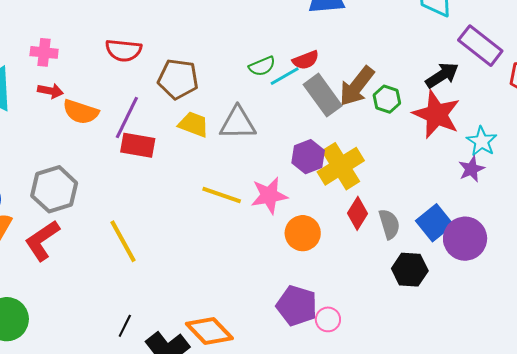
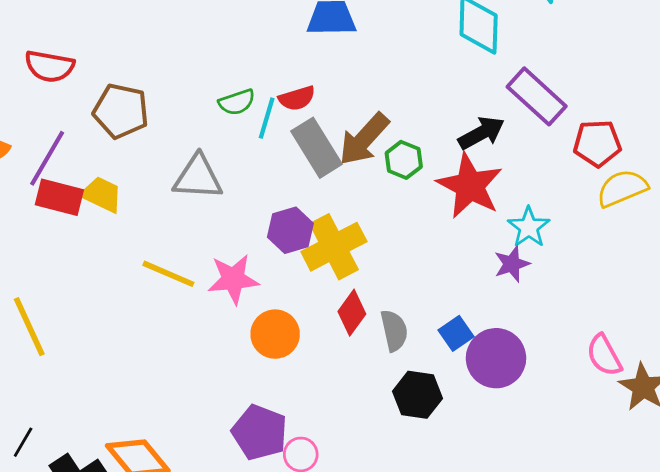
cyan line: (285, 76) -> (267, 118), turned -48
yellow trapezoid: (193, 124) -> (102, 195), moved
blue square: (435, 223) -> (456, 333), size x0.7

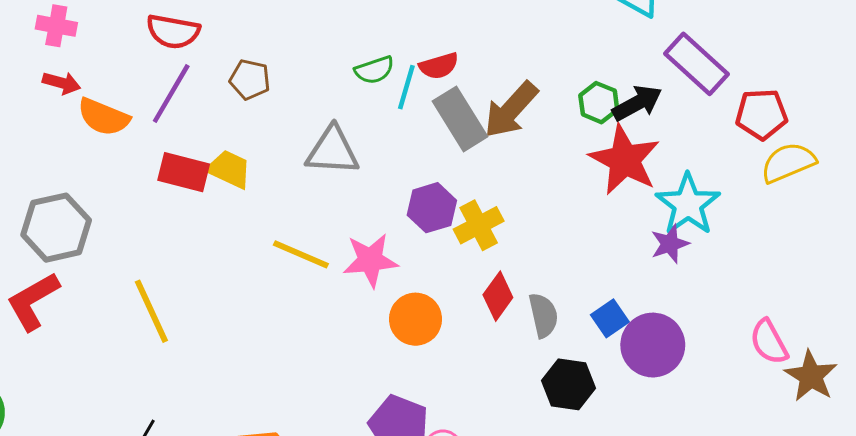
brown pentagon: (121, 111) -> (250, 80), size x0.7
purple line: (47, 158) -> (171, 93), moved
green hexagon: (404, 160) -> (599, 103), moved
cyan star: (529, 227) -> (688, 204), size x1.4
yellow cross: (334, 247) -> (479, 225), size x0.7

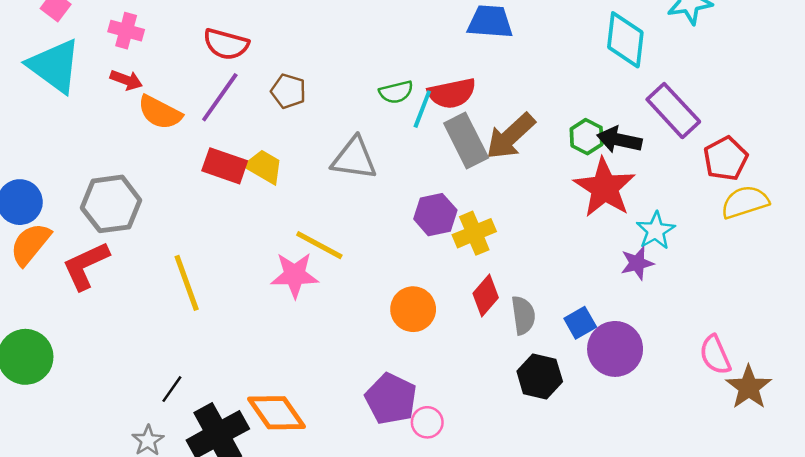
red semicircle: (439, 66) -> (452, 93), size x1.4
black arrow: (637, 103) -> (619, 140), turned -144
red pentagon: (762, 114) -> (726, 159), turned -30
cyan star: (688, 204) -> (656, 231), size x0.7
pink star: (370, 260) -> (295, 275), moved

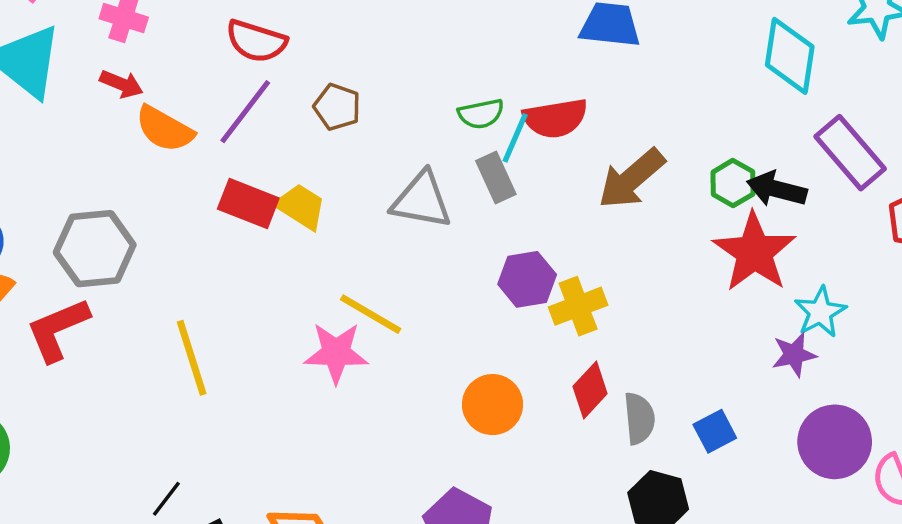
gray rectangle: (466, 140) -> (496, 177), moved, size x0.7
purple circle: (615, 349) -> (835, 442), moved

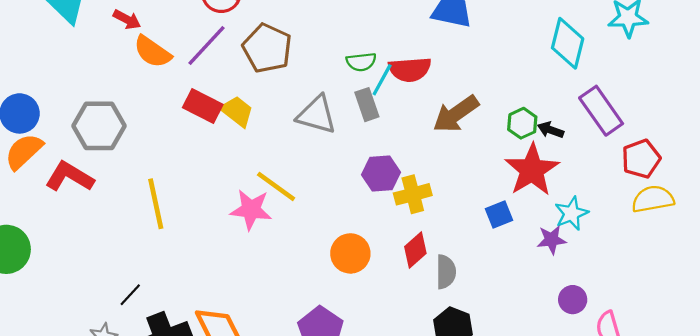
brown pentagon: (337, 107) -> (267, 48), size x1.6
black arrow: (777, 189) -> (551, 130), size x0.7
red L-shape: (58, 330) -> (70, 177), turned 48
blue square: (715, 431) -> (499, 215), moved
purple circle: (835, 442) -> (573, 300), size x0.6

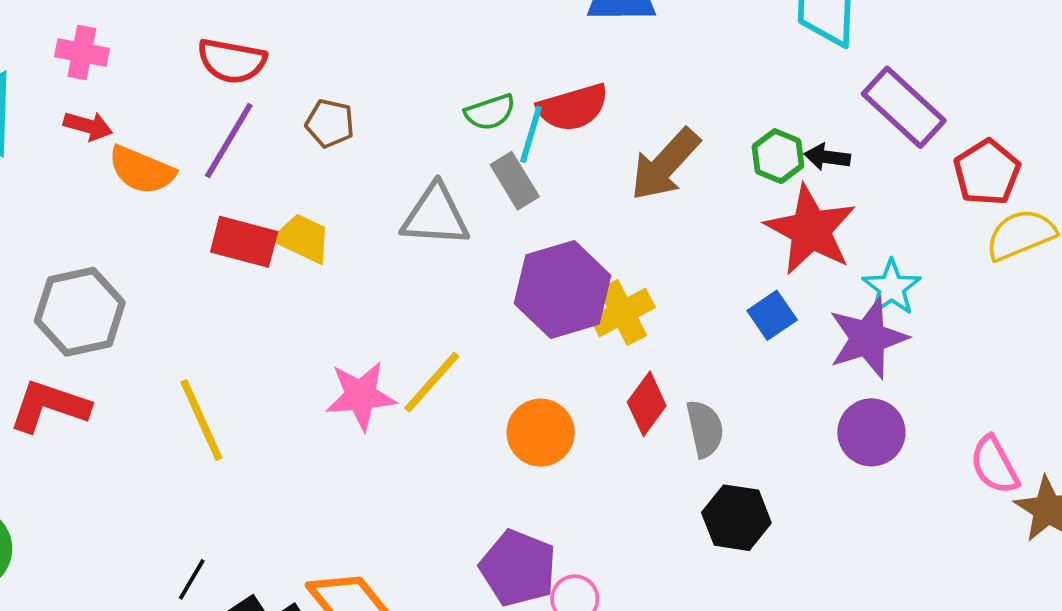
brown pentagon: (267, 48) -> (330, 123), size x0.6
purple hexagon: (381, 173) -> (563, 289), size x1.5
yellow line: (276, 186) -> (432, 382), moved, turned -72
purple star: (552, 240) -> (868, 338), size x1.6
purple circle: (573, 300) -> (871, 432), moved, size x1.4

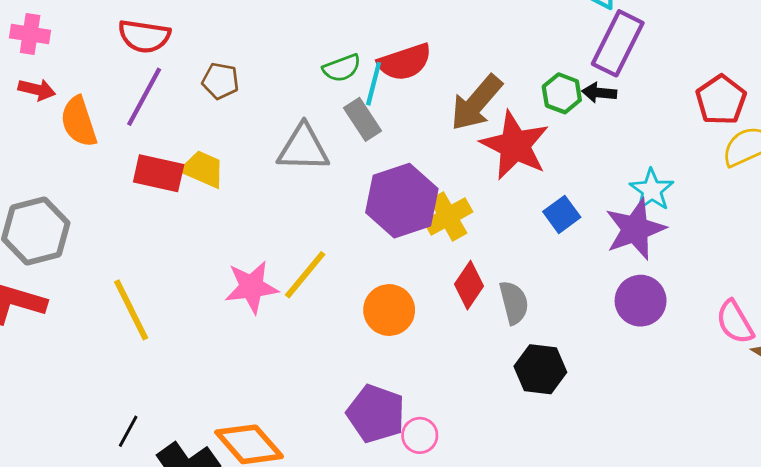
purple rectangle: (904, 107) -> (618, 43), moved, turned 76
orange semicircle: (142, 170) -> (79, 122), turned 51
red star: (811, 230) -> (515, 145), moved

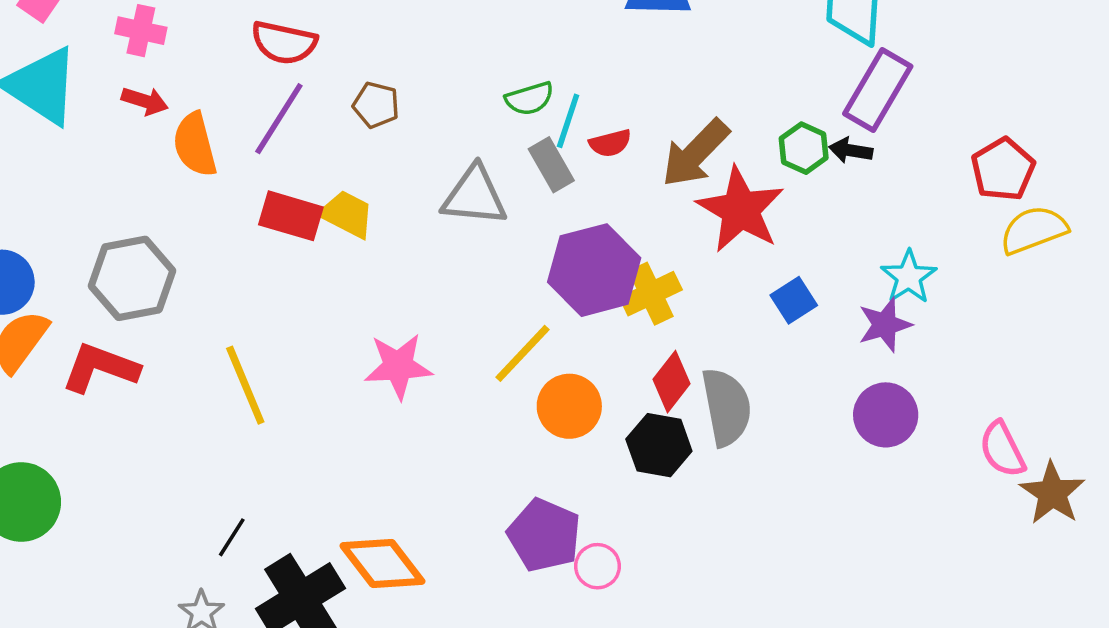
red semicircle: (405, 62) -> (610, 143), moved, size x0.6
purple star: (635, 229) -> (885, 325), size x0.7
yellow line: (305, 275) -> (523, 353), moved
gray semicircle: (514, 303) -> (726, 407), size x1.4
black hexagon: (540, 369) -> (659, 445), moved

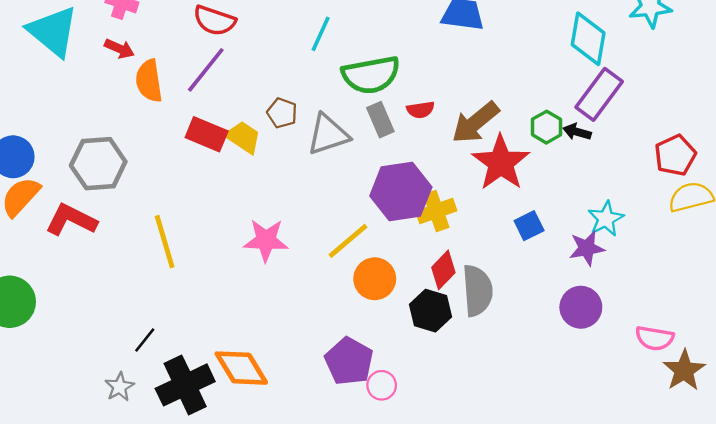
green semicircle: (529, 99) -> (371, 75), size x1.8
brown pentagon: (376, 105) -> (282, 113), moved
cyan line: (568, 121) -> (321, 34), moved
gray triangle: (475, 196) -> (328, 134), turned -30
pink semicircle: (1002, 449) -> (655, 338), turned -60

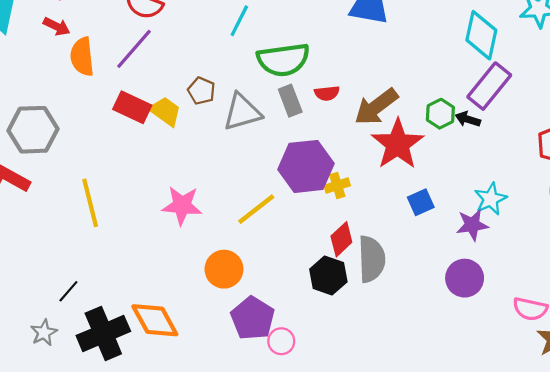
yellow cross: (436, 211) -> (337, 186), size x0.7
orange circle: (375, 279) -> (224, 269), moved

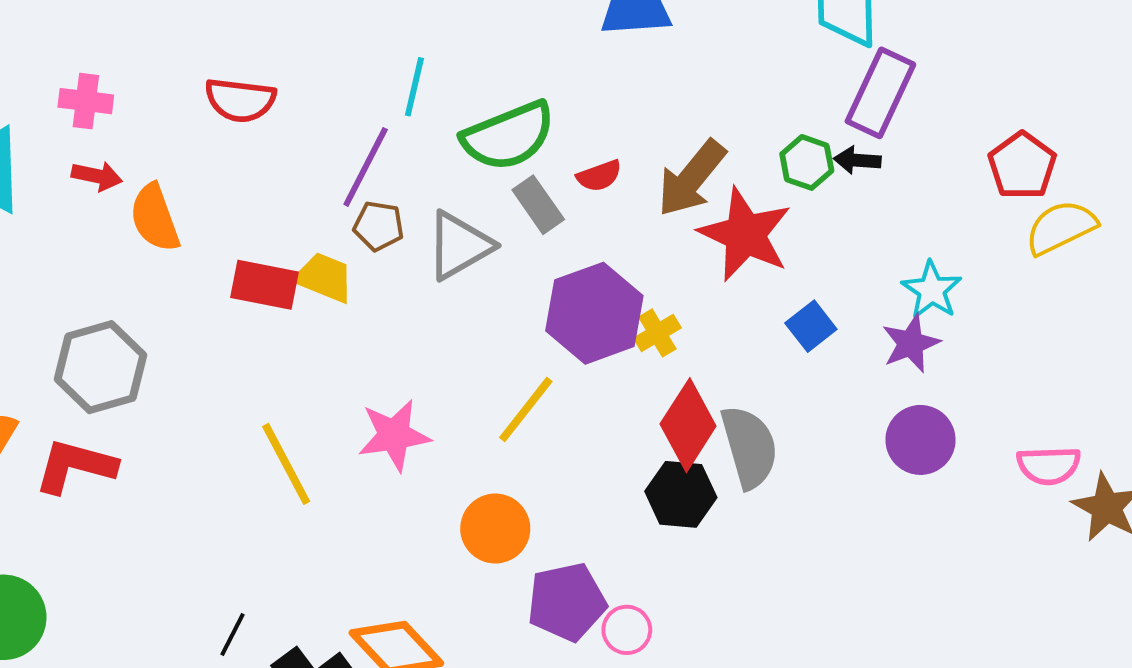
purple line: (134, 49) -> (366, 167), moved
yellow line: (90, 203) -> (286, 464), moved
red diamond: (341, 239) -> (688, 425), size x1.4
purple pentagon: (253, 318) -> (567, 602), turned -30

